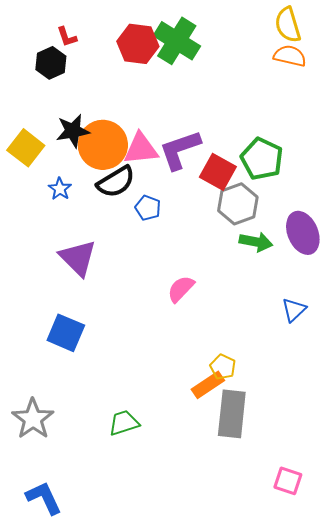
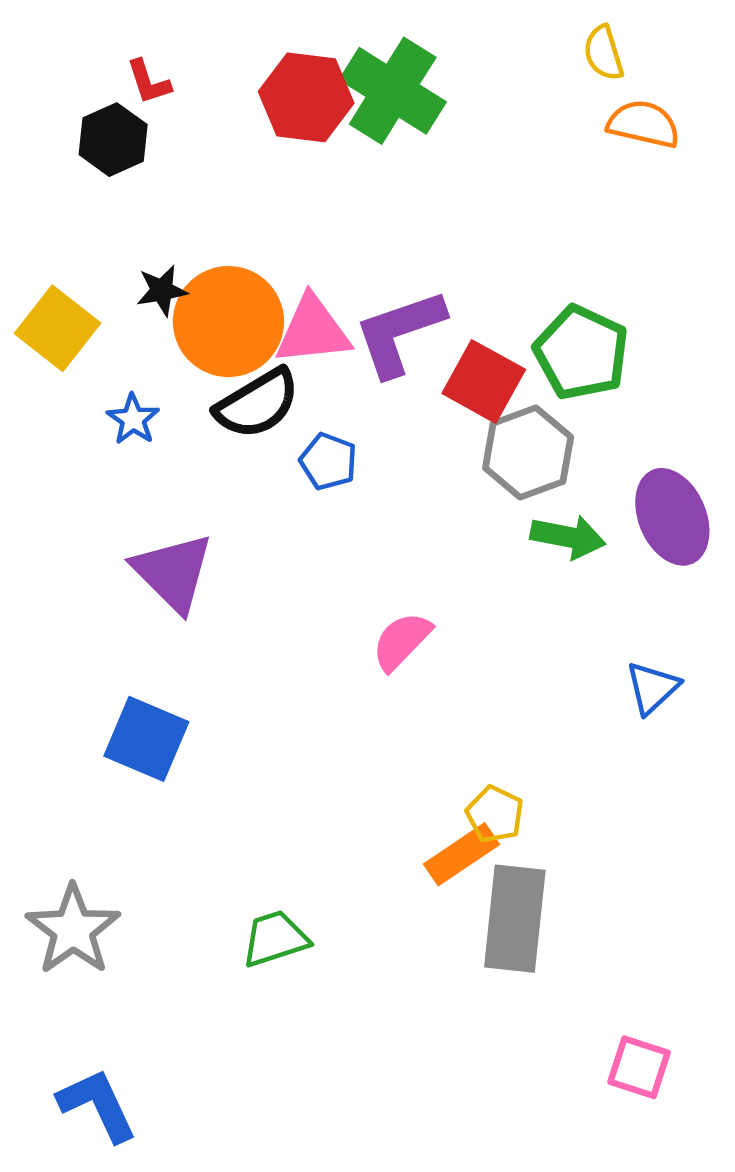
yellow semicircle: (288, 25) -> (604, 53), moved, size x0.7
black star: (73, 131) -> (162, 290), size x0.7

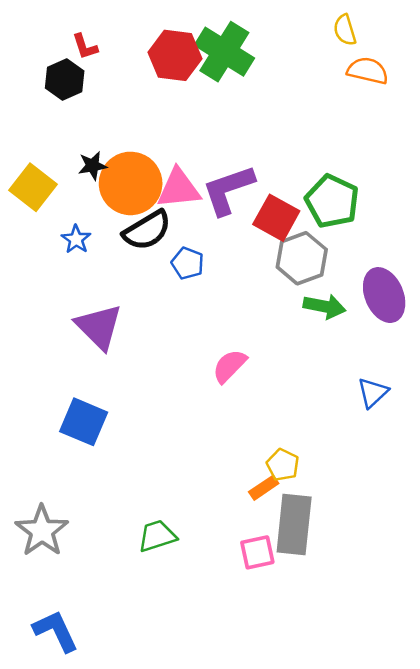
orange rectangle: (461, 854) -> (264, 488), size x0.7
pink square: (639, 1067) -> (257, 552), moved, turned -30

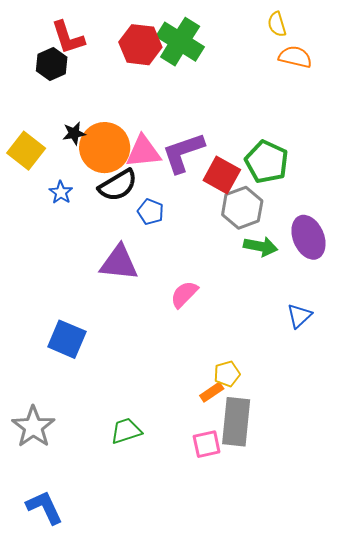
red L-shape: (85, 47) -> (68, 38), size x1.6
purple triangle: (99, 327) -> (119, 263), moved, turned -39
yellow pentagon: (283, 465) -> (227, 374), turned 30

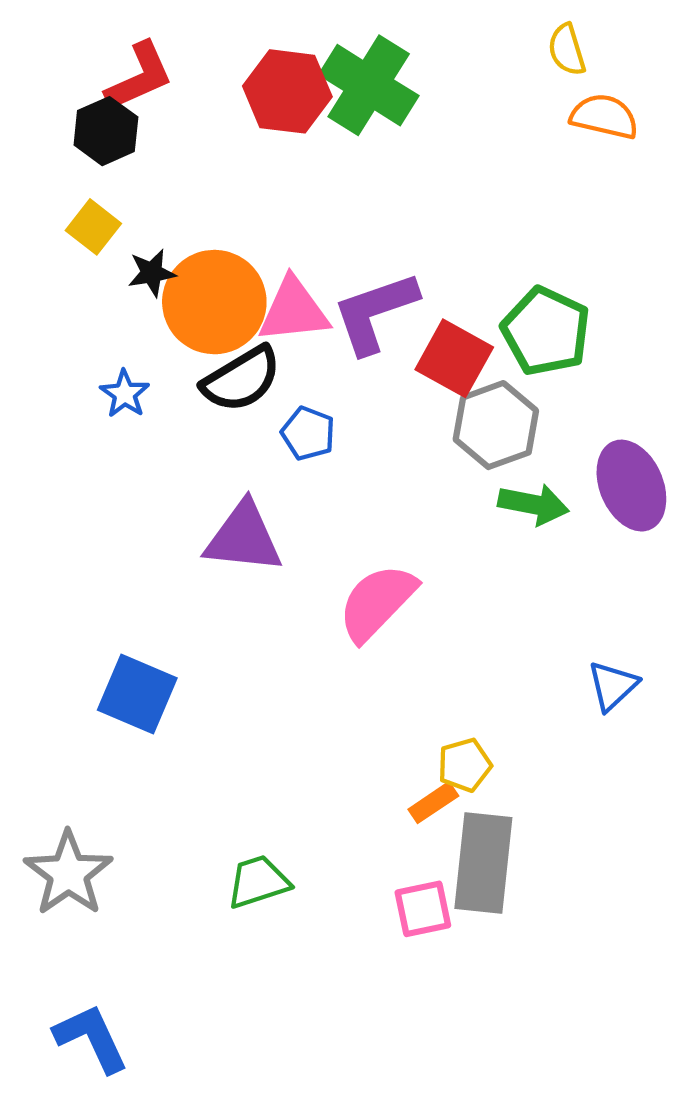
red L-shape: (68, 38) -> (139, 77), turned -96
yellow square: (26, 151) -> (93, 227), moved, size x0.7
pink semicircle: (184, 294) -> (377, 602), size x1.4
blue triangle: (299, 316) -> (613, 686), moved

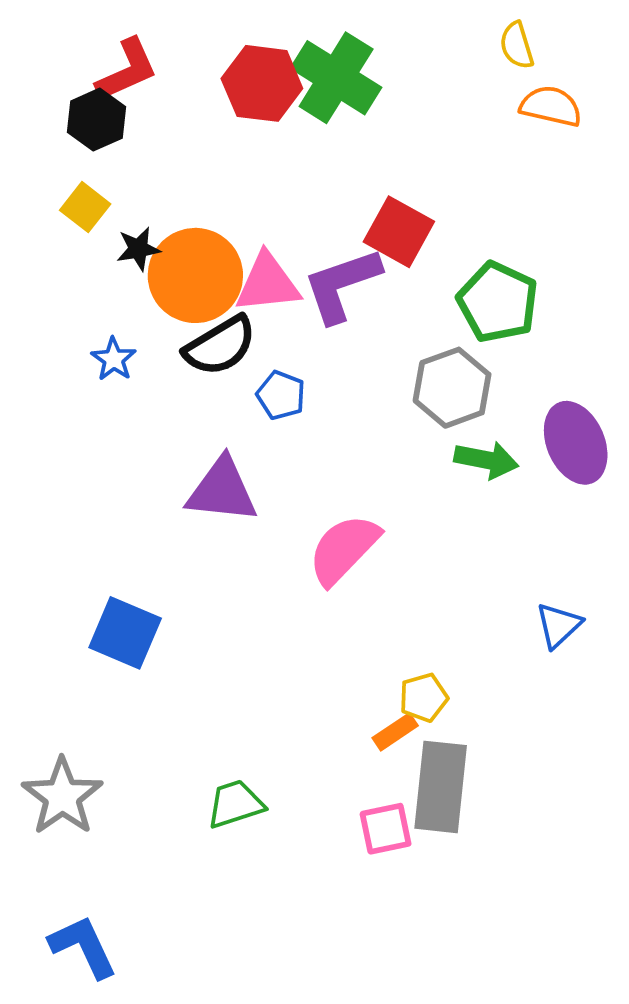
red square: (454, 358) -> (399, 232), moved

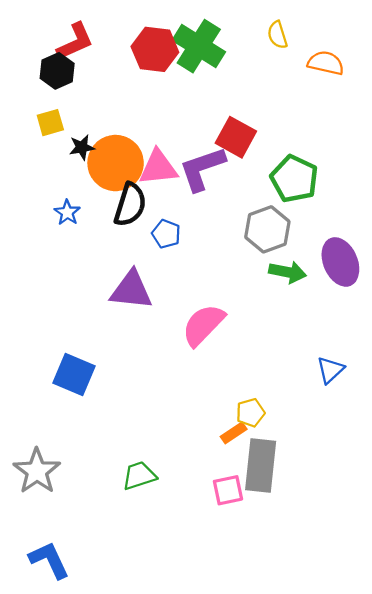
yellow semicircle: (517, 45) -> (277, 35), moved
yellow square: (85, 207) -> (50, 123), turned 36
black semicircle: (220, 346) -> (130, 205), turned -42

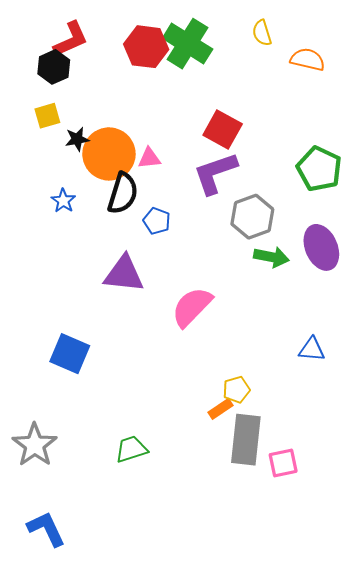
pink triangle: (158, 168) -> (149, 158), size x0.6
purple L-shape: (202, 169) -> (215, 173), moved
green pentagon: (294, 179) -> (319, 169), moved
blue triangle: (330, 370) -> (312, 349), turned 48
pink square: (228, 490) -> (283, 463), moved

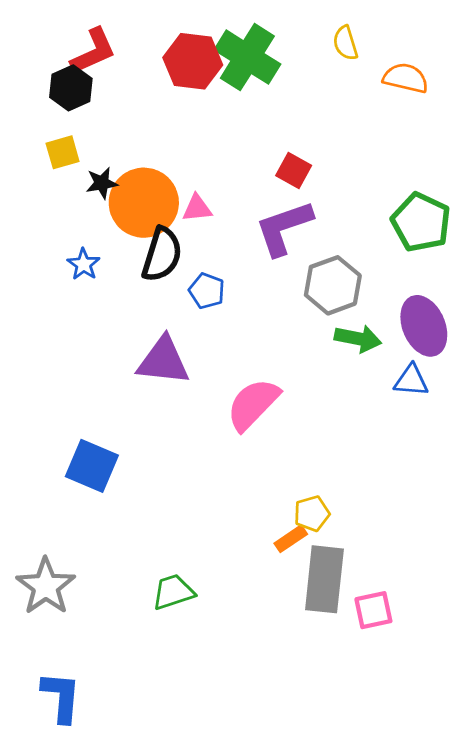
red square: (223, 130) -> (294, 170), size x0.7
blue triangle: (312, 349) -> (411, 380), moved
blue L-shape: (46, 529) -> (61, 697), turned 30

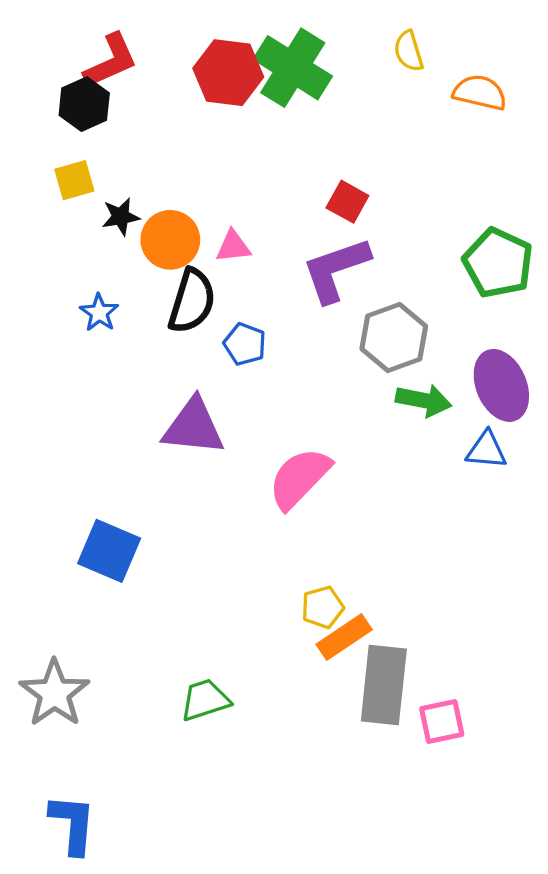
orange circle: (144, 203) -> (170, 240), size x0.7
yellow pentagon: (312, 514) -> (323, 607), moved
orange rectangle: (291, 539) -> (344, 637), size x1.4

